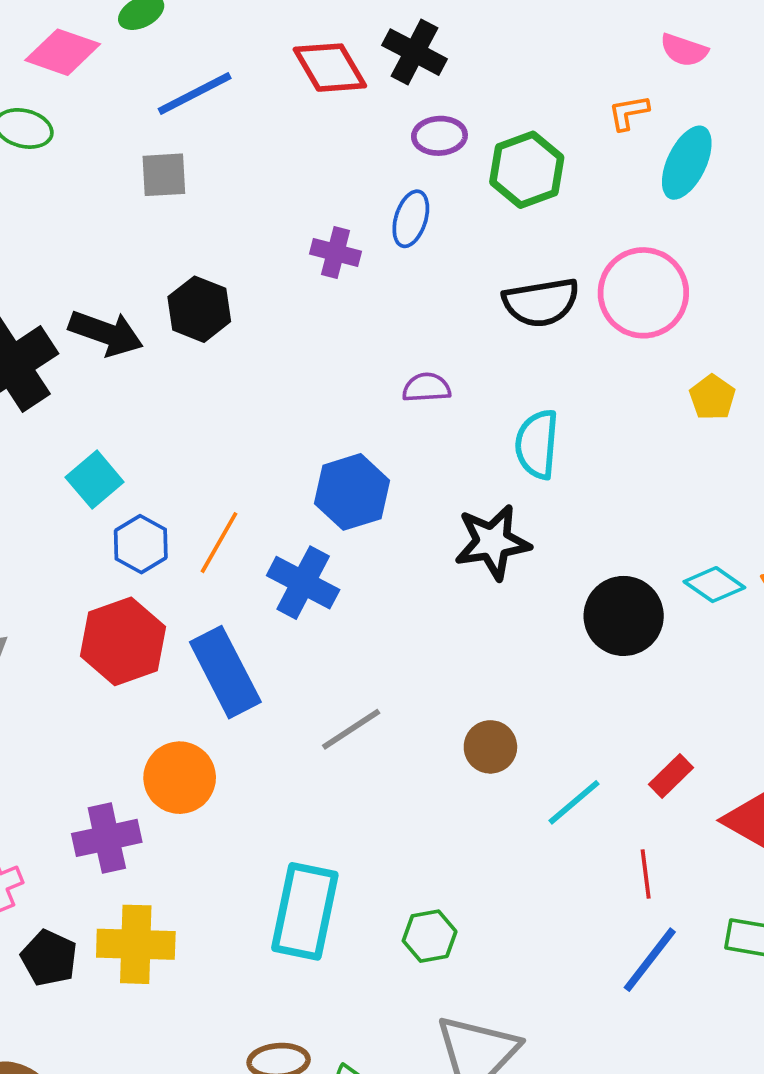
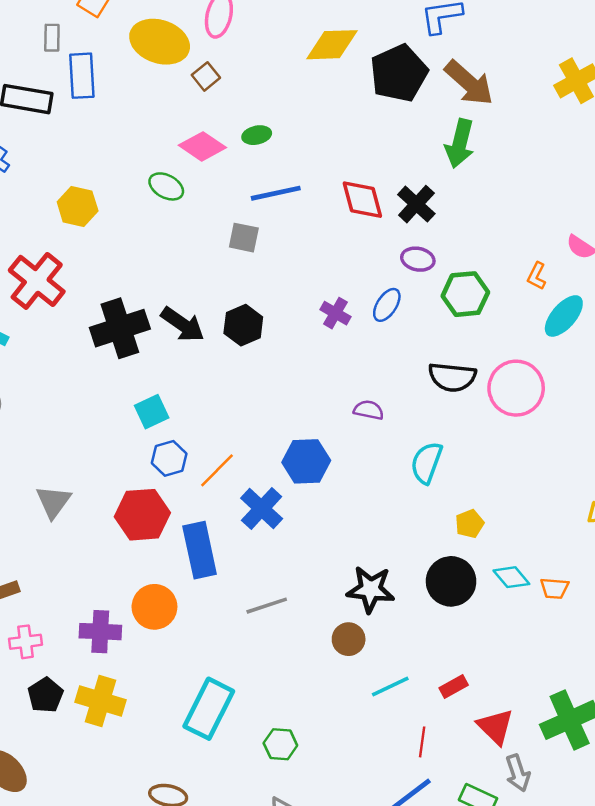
orange L-shape: (629, 113) -> (537, 276), turned -68
yellow pentagon: (712, 397) -> (470, 524), moved
black star: (492, 542) -> (371, 589), moved

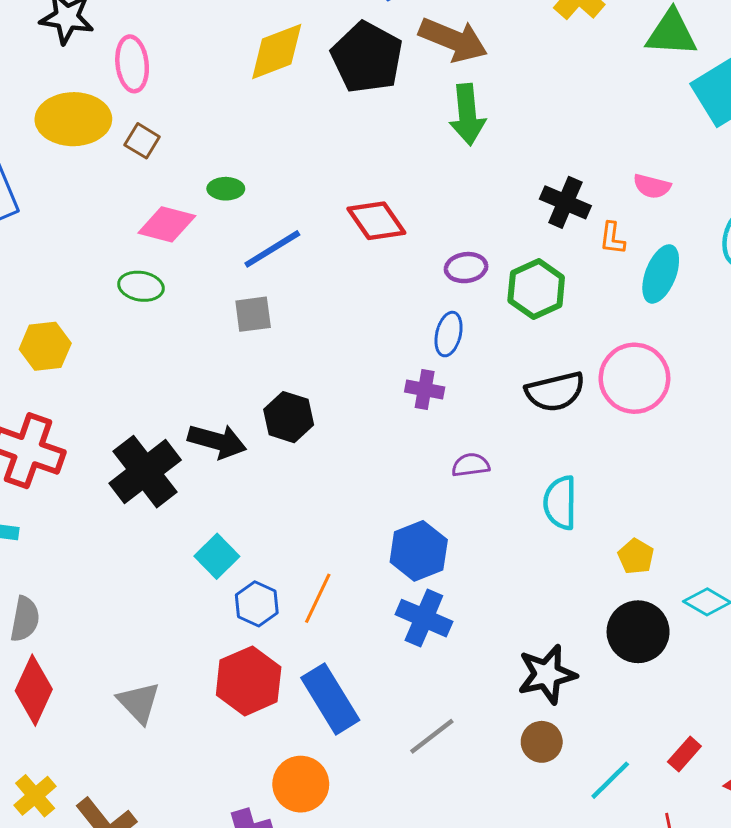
green ellipse: (257, 135) -> (226, 189), turned 32
black cross: (416, 204) -> (565, 202), moved
purple cross: (335, 313) -> (425, 390), moved
blue cross: (262, 508) -> (424, 618), moved

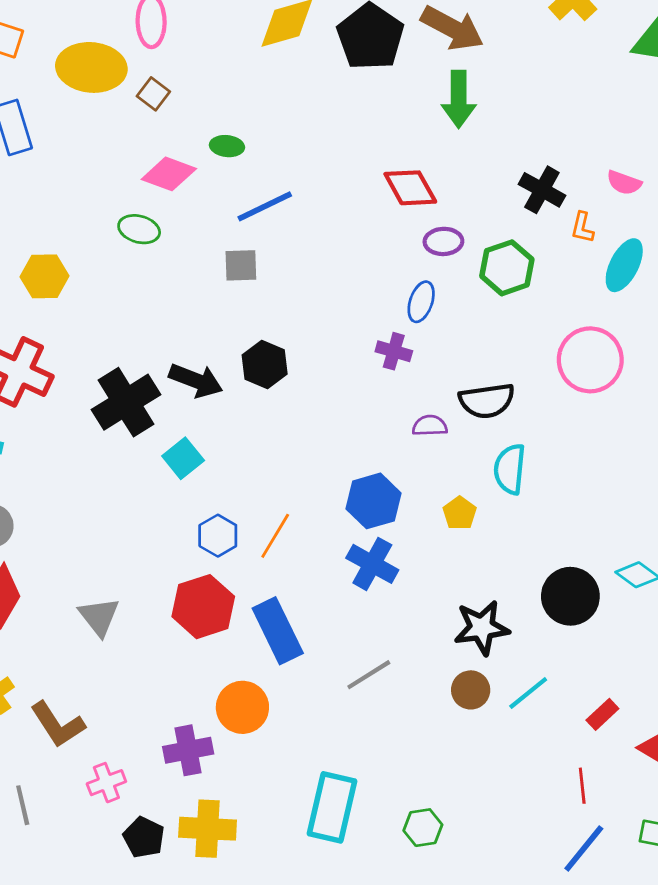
red diamond: (376, 221) -> (410, 188), moved
black semicircle: (555, 392) -> (487, 401), moved
cyan square: (217, 556) -> (183, 458), moved
yellow pentagon: (636, 556) -> (460, 513), moved
cyan line: (610, 780) -> (528, 693), moved

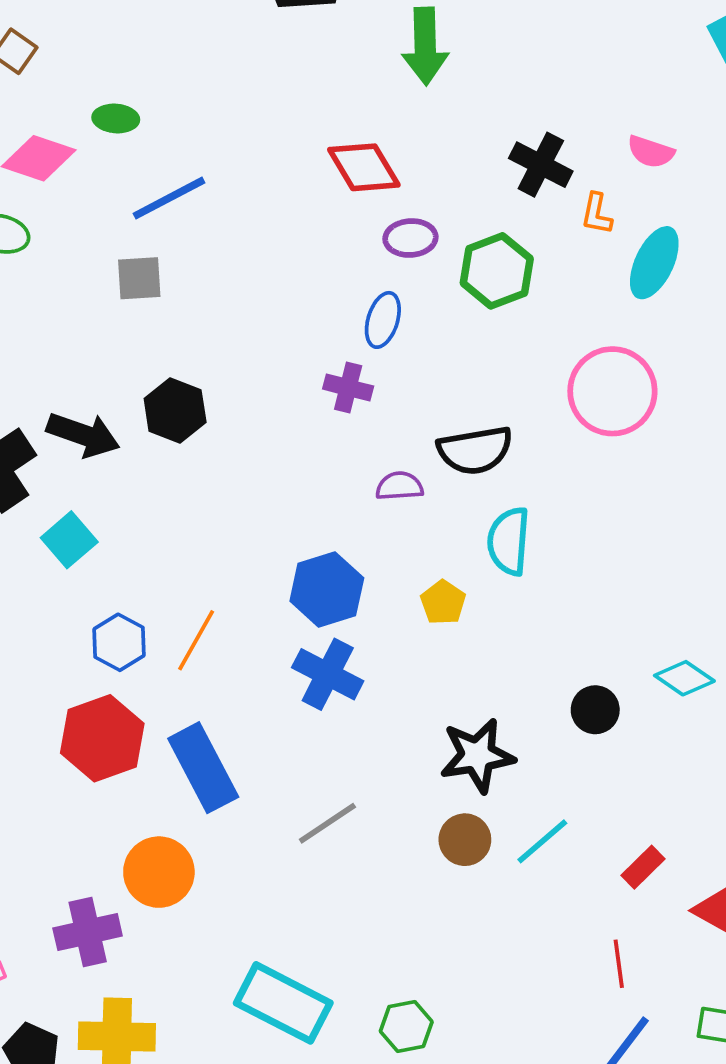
black circle: (570, 596) -> (595, 710), size x0.6
cyan rectangle: (332, 807) -> (283, 1003), turned -74

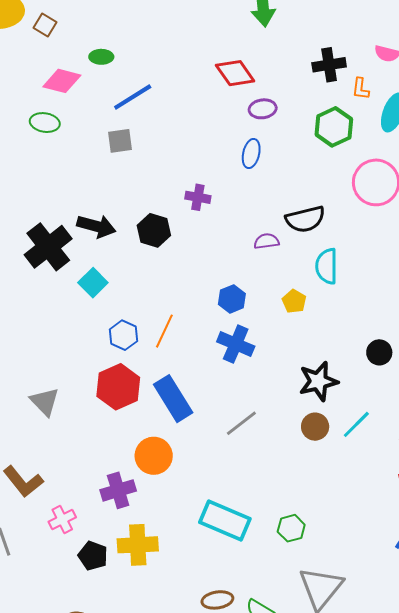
black cross: (541, 165) -> (329, 65), turned -32
green hexagon: (497, 271) -> (334, 127), moved
purple cross: (348, 388) -> (198, 197), moved
black hexagon: (175, 410) -> (154, 230), moved
blue hexagon: (327, 589) -> (232, 299), size x0.7

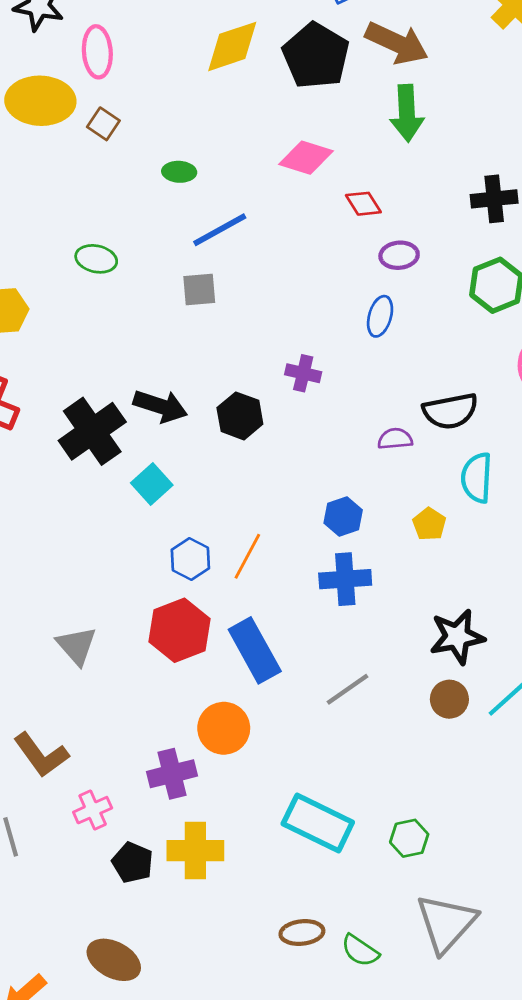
red diamond: (235, 73) -> (363, 204), size x0.7
pink diamond: (62, 81) -> (306, 158), moved
blue cross: (236, 344) -> (345, 579), turned -30

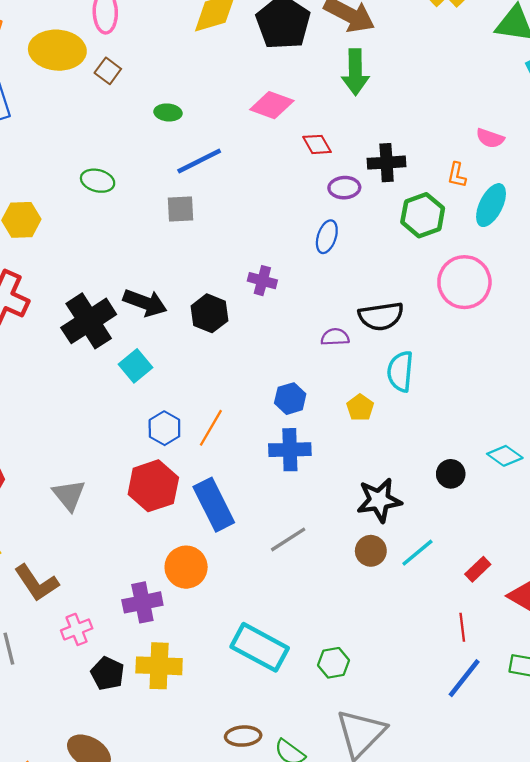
black cross: (494, 199) -> (387, 163), moved

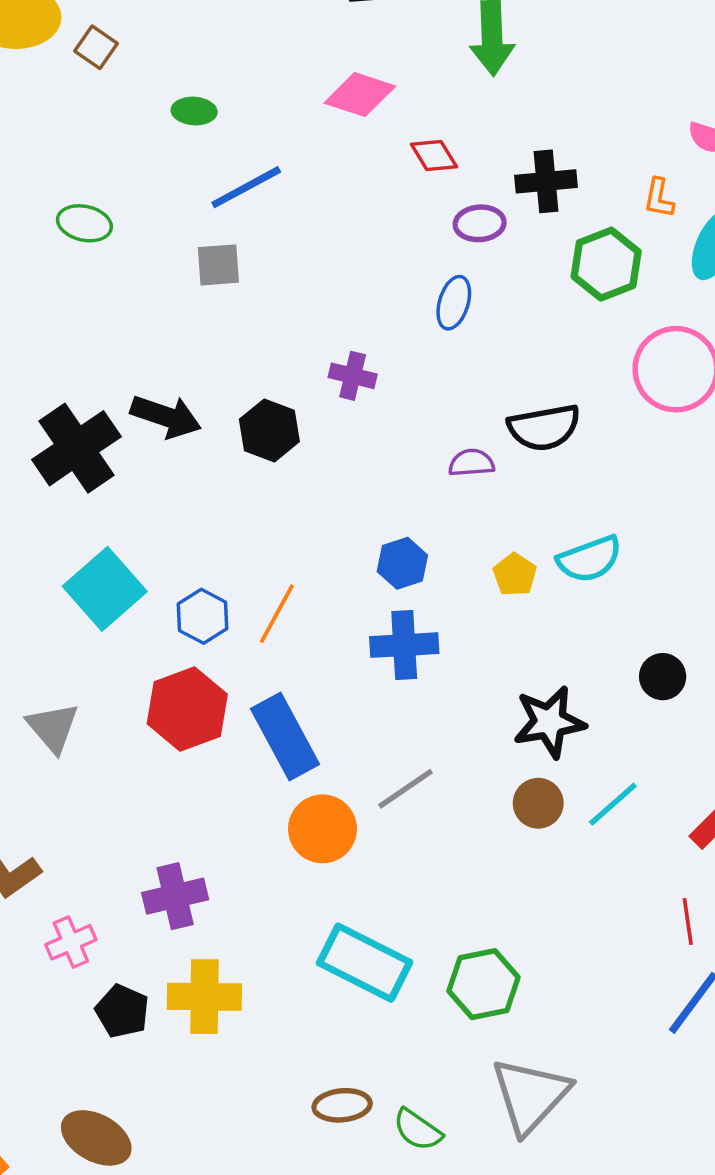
cyan square: (135, 366) -> (105, 589), moved, size x1.5
cyan semicircle: (400, 371) -> (590, 559), moved, turned -114
orange circle: (186, 567) -> (322, 829), moved
green hexagon: (333, 663) -> (483, 984), size x1.4

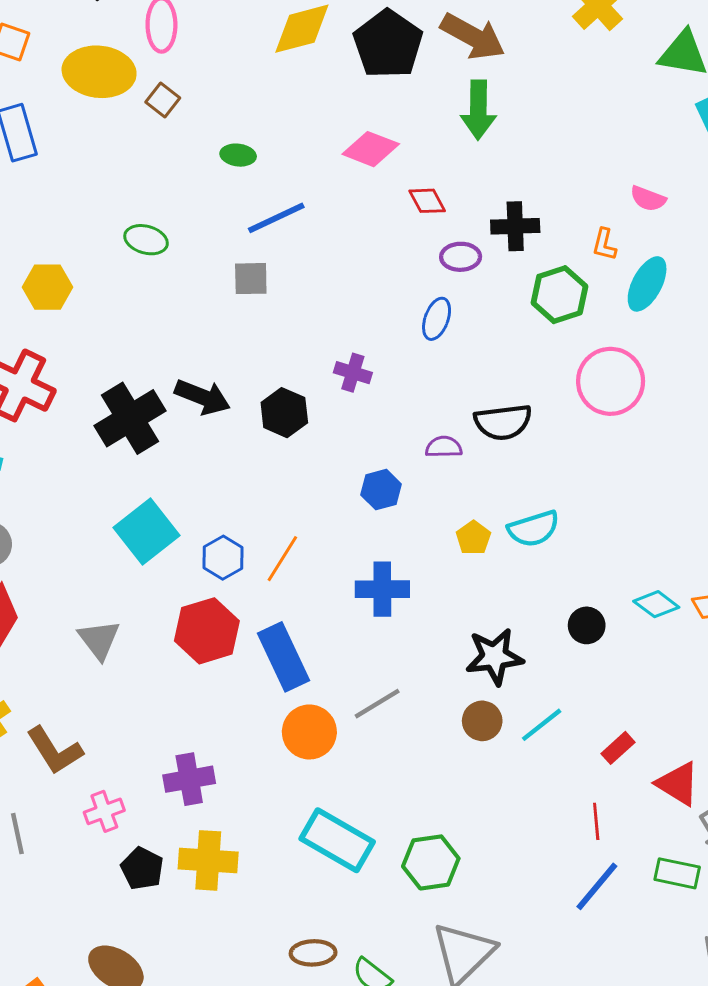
blue hexagon: (402, 563) -> (381, 490), moved

